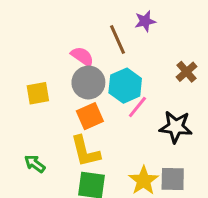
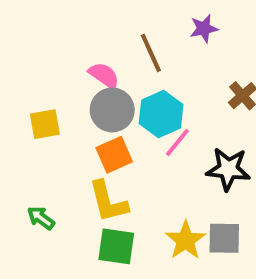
purple star: (145, 21) -> (204, 29), moved

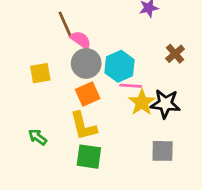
brown line: (151, 53) -> (65, 25), moved
pink line: (177, 143) -> (131, 86), turned 55
yellow star: (185, 240) -> (142, 102), moved

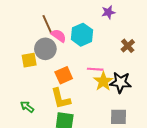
gray circle: (86, 63) -> (45, 49), moved
cyan hexagon: (120, 66) -> (82, 35), moved

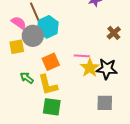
cyan hexagon: (82, 35) -> (48, 27), moved
pink semicircle: (59, 36) -> (19, 23), moved
green arrow: (27, 107) -> (27, 78), moved

